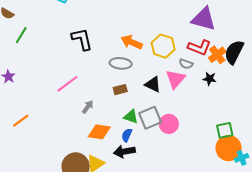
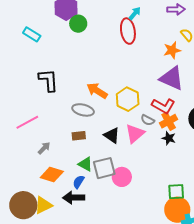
orange cross: (217, 55) -> (169, 121), moved

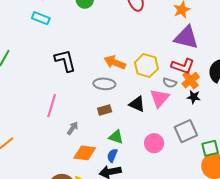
pink line: (27, 122) -> (52, 106), turned -35
gray square: (104, 168) -> (186, 131), moved

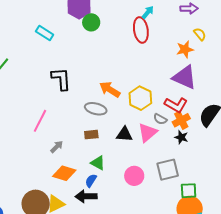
black triangle: (137, 104) -> (124, 134), turned -30

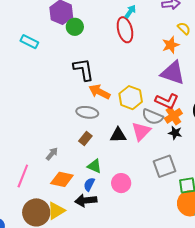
black L-shape: (61, 79) -> (84, 69), moved
gray semicircle: (160, 119) -> (152, 117), size x1.5
pink line: (40, 121) -> (23, 176), moved
brown rectangle: (91, 135) -> (85, 138), turned -40
pink circle: (134, 176) -> (121, 183), moved

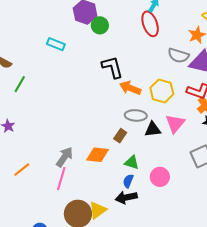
gray ellipse: (87, 112) -> (136, 115), moved
gray semicircle: (152, 117) -> (178, 55), moved
gray arrow: (52, 154) -> (65, 157), moved, size x1.5
orange diamond: (62, 179) -> (97, 155), moved

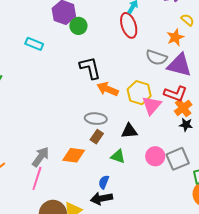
gray ellipse: (136, 115) -> (96, 119), moved
pink triangle: (175, 123) -> (152, 105), moved
green triangle: (132, 162) -> (118, 156), moved
pink circle: (160, 177) -> (155, 156), moved

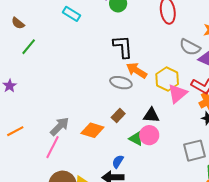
gray ellipse: (96, 119) -> (121, 83), moved
pink circle: (155, 156) -> (149, 135), moved

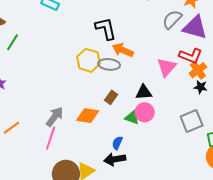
gray semicircle: (190, 47) -> (172, 19), turned 115
yellow hexagon: (167, 79) -> (89, 60), moved

